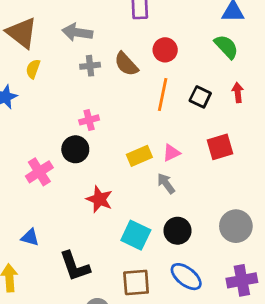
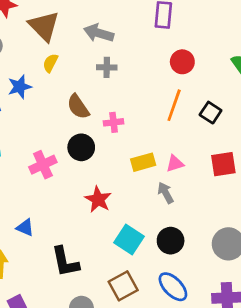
brown semicircle: (126, 64) -> (78, 107), moved
pink cross: (89, 120) -> (114, 122), moved
brown square: (136, 282) -> (123, 286), turned -32

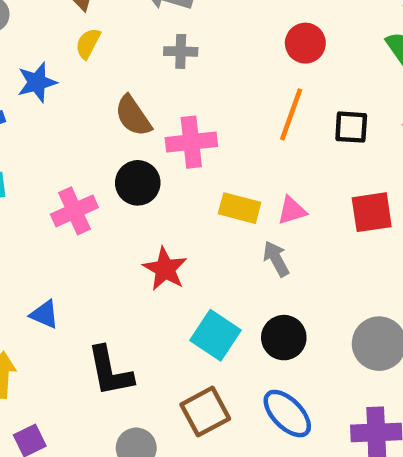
black square: (211, 113) -> (351, 127), turned -30
pink cross: (114, 122) -> (191, 142), size x1.5
yellow rectangle: (143, 162) -> (240, 208), turned 30

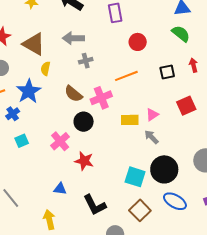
blue star: (37, 82) -> (29, 91), size x1.4
orange line: (291, 114) -> (126, 76), moved, turned 65
red star: (165, 269) -> (84, 161), moved
black circle: (284, 338) -> (164, 169), size x1.4

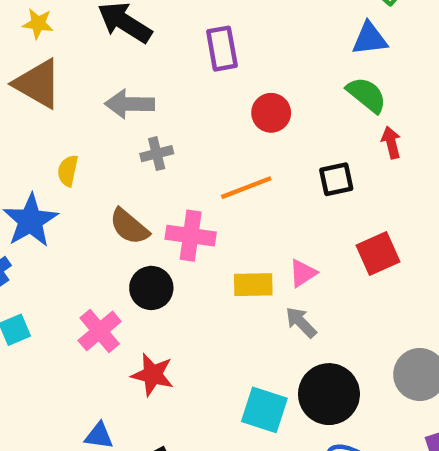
brown triangle: (34, 44) -> (38, 84), moved
red arrow: (194, 65) -> (391, 143), moved
pink cross: (101, 98) -> (191, 236), turned 30

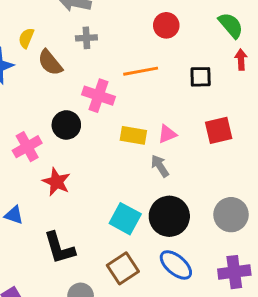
brown semicircle: (129, 227) -> (50, 63), moved

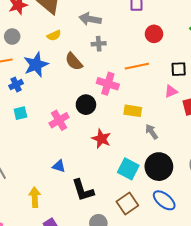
yellow semicircle: (26, 38) -> (54, 35), moved, turned -136
pink triangle: (167, 134) -> (171, 91), moved
red star: (56, 182) -> (101, 139), moved
blue triangle: (14, 215) -> (59, 166), moved

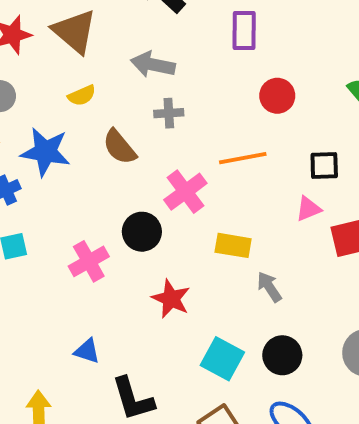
blue star: (36, 65) -> (45, 152), turned 30
pink cross: (108, 84) -> (185, 192), turned 35
black circle: (159, 167) -> (282, 355), size x0.7

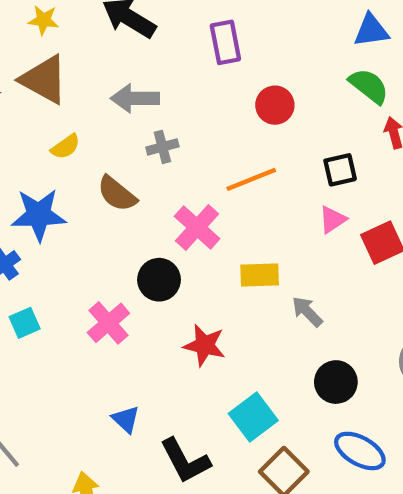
blue triangle: (87, 351) -> (126, 419), turned 36
cyan square: (222, 359) -> (253, 417), moved, turned 36

